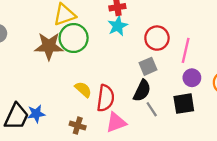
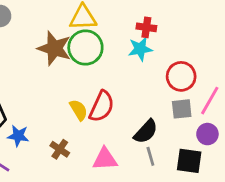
gray square: (148, 66) -> (182, 109), moved
red semicircle: (106, 98) -> (102, 106), moved
blue star: (36, 114) -> (18, 136), moved

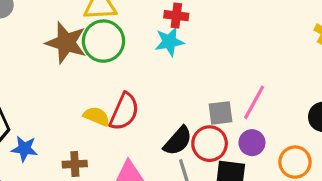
red circle: (181, 76) -> (210, 144), moved
yellow semicircle: (79, 110) -> (97, 116), turned -35
brown cross: (60, 149) -> (75, 164), turned -36

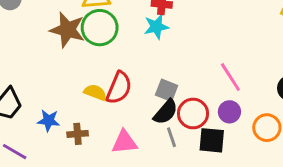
pink line: (254, 102) -> (230, 77), turned -60
gray square: (221, 113) -> (167, 90), moved, turned 30
blue star: (24, 149) -> (49, 121), moved

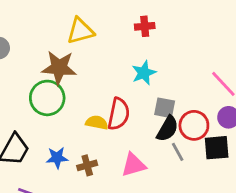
cyan star: (156, 27) -> (144, 73), moved
green circle: (100, 28) -> (47, 98), moved

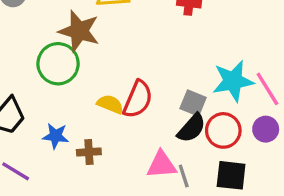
cyan star: (144, 73) -> (233, 81), moved, size x1.4
black square: (217, 148) -> (231, 175), moved
gray line: (178, 152) -> (184, 176), moved
pink triangle: (134, 165) -> (162, 165), moved

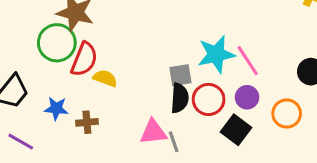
red semicircle: (138, 99) -> (84, 59), moved
gray square: (193, 103) -> (180, 75), turned -30
black semicircle: (192, 128) -> (180, 98), turned -36
black square: (231, 175) -> (236, 130), moved, turned 32

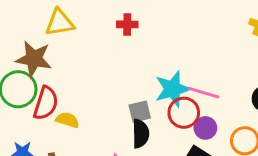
pink line: (248, 61) -> (203, 93), turned -36
red circle: (209, 99) -> (184, 113), moved

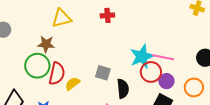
brown star: (34, 59) -> (46, 44), size x0.7
gray square: (140, 112) -> (103, 73), moved, turned 35
yellow semicircle: (67, 120) -> (72, 84), turned -49

